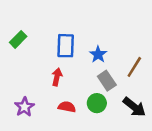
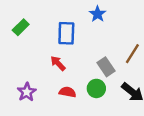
blue star: (98, 54) -> (98, 14), moved
red arrow: (57, 77) -> (58, 63), turned -56

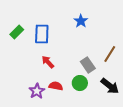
blue rectangle: (66, 33) -> (42, 34), moved
purple star: (27, 92) -> (37, 91), moved

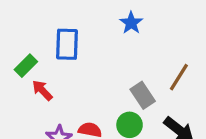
green rectangle: (17, 32) -> (26, 66), moved
red arrow: (48, 62) -> (42, 90), moved

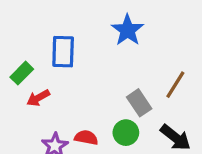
blue star: (131, 23) -> (128, 30), size x1.4
red arrow: (42, 90) -> (38, 98), turned -75

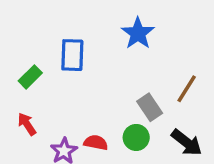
red arrow: (38, 98) -> (27, 124), moved, turned 85

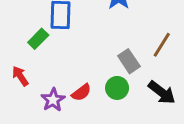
green rectangle: (30, 77) -> (38, 39), moved
red semicircle: (96, 143) -> (81, 92), turned 132

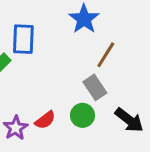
brown line: (162, 45) -> (106, 55), moved

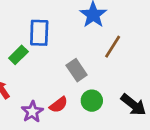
gray rectangle: (95, 87) -> (77, 70), moved

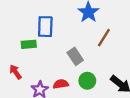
green rectangle: (18, 55) -> (29, 44), turned 40
red semicircle: (59, 105) -> (61, 84), turned -152

